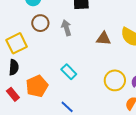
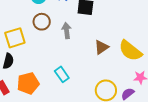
brown triangle: (103, 39) -> (101, 47), turned -49

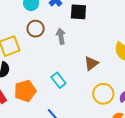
brown triangle: (101, 47) -> (91, 63), moved

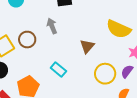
brown circle: (36, 29) -> (27, 40), moved

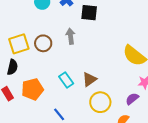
brown triangle: (87, 46) -> (89, 79), moved
yellow circle: (105, 74) -> (100, 102), moved

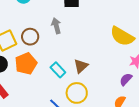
orange pentagon: (32, 89) -> (26, 64), moved
yellow circle: (100, 102) -> (77, 93), moved

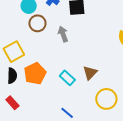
brown circle: (30, 37) -> (37, 23), moved
yellow circle: (77, 93) -> (106, 99), moved

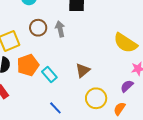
brown circle: (37, 23) -> (38, 28), moved
cyan rectangle: (67, 78) -> (49, 74), moved

